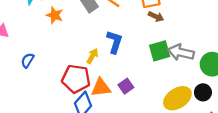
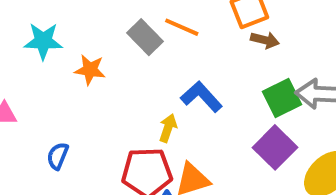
blue L-shape: (114, 42) -> (201, 97), turned -50
purple square: (126, 86) -> (275, 147), moved, size x1.5

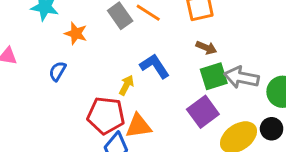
brown arrow: (265, 40) -> (206, 48), moved
blue semicircle: (58, 156) -> (58, 71), moved

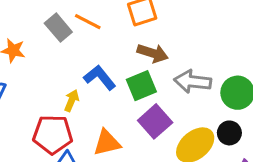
brown arrow: (206, 48) -> (153, 53), size x1.4
green square: (214, 76) -> (141, 86), moved
orange triangle: (139, 126) -> (107, 143), moved

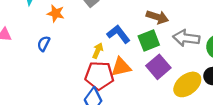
red pentagon: (53, 134) -> (99, 76), moved
orange triangle: (107, 143) -> (121, 67), moved

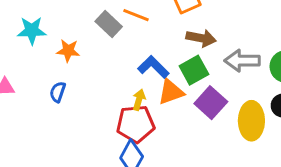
yellow arrow: (98, 51) -> (139, 100), moved
orange triangle: (121, 67) -> (171, 92), moved
yellow ellipse: (187, 84) -> (251, 121), turned -44

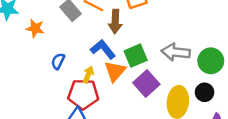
brown arrow: (201, 38) -> (115, 22), moved, turned 75
blue semicircle: (58, 92) -> (58, 61), moved
orange triangle: (171, 92) -> (115, 71), turned -35

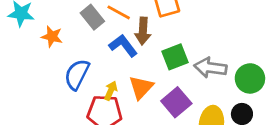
blue L-shape: (103, 49) -> (123, 46), moved
green square: (136, 56) -> (175, 57), moved
blue semicircle: (58, 61) -> (77, 74), size x1.6

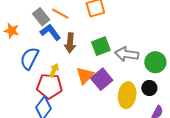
brown arrow: (143, 31) -> (70, 43), moved
blue L-shape: (123, 46) -> (50, 32), moved
orange triangle: (141, 87) -> (85, 76), moved

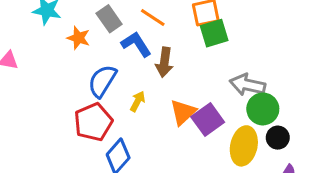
gray rectangle: (41, 17) -> (109, 19), moved
green square: (101, 46) -> (214, 33), moved
green circle: (155, 62) -> (263, 109), moved
red pentagon: (49, 86) -> (93, 122), moved, turned -30

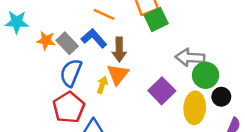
gray rectangle: (109, 19) -> (67, 43), moved
orange triangle: (183, 112) -> (118, 74), moved

